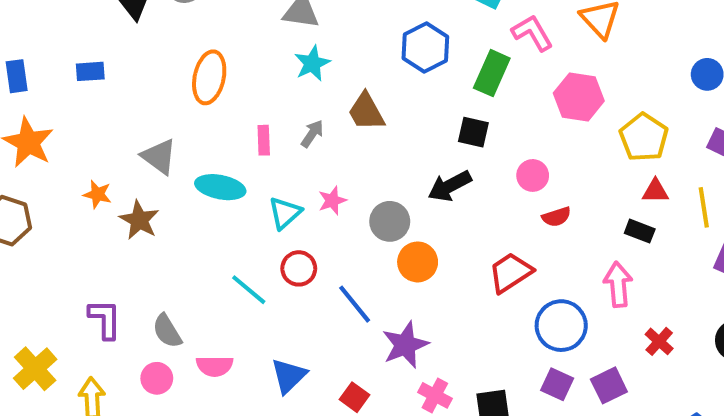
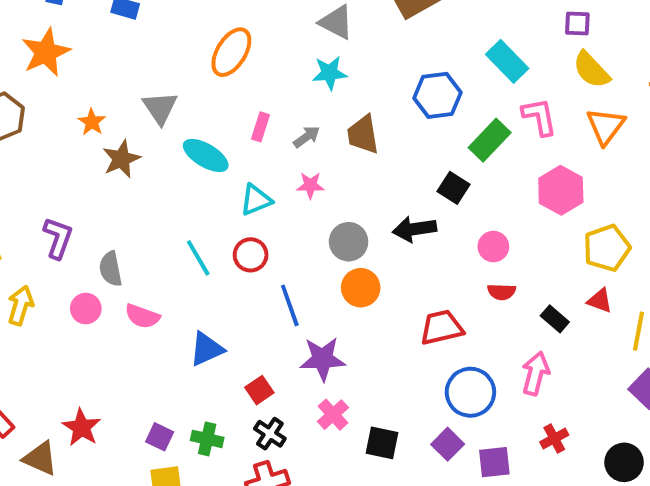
pink star: (332, 200) -> (310, 185), moved
black rectangle: (640, 231) -> (555, 319), moved

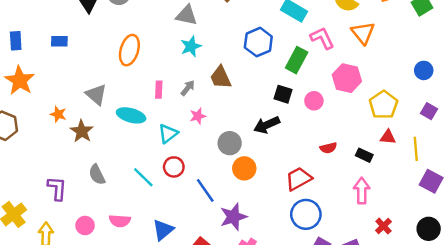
pink circle: (493, 247) -> (314, 101), moved
gray semicircle: (111, 269) -> (97, 175), moved
blue circle: (470, 392) -> (306, 214), moved

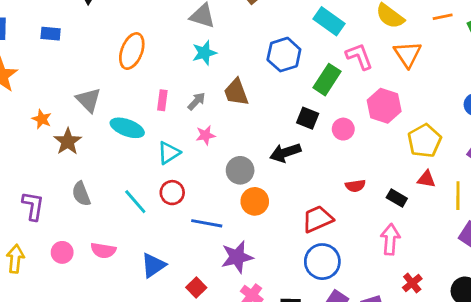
blue line: (205, 190) -> (207, 223), turned -50

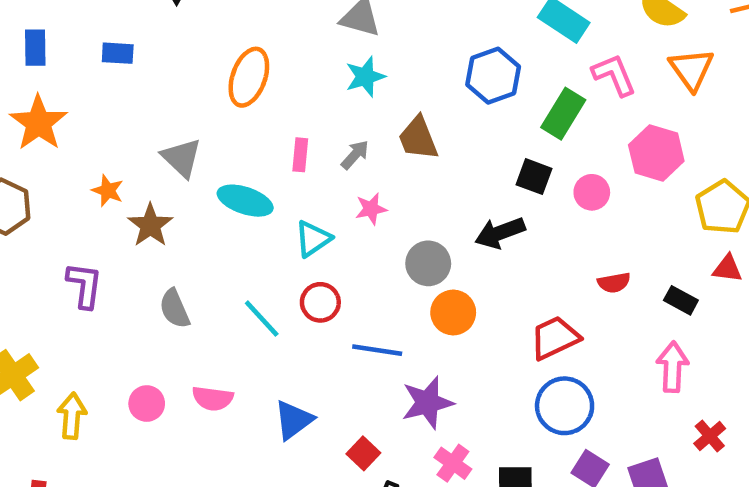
purple L-shape: (33, 206) -> (84, 285), moved

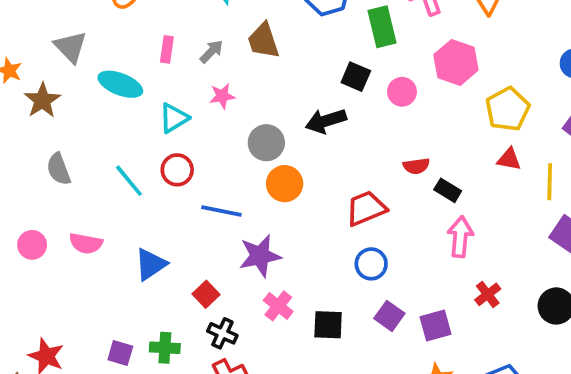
green rectangle: (563, 114) -> (382, 27), turned -48
black rectangle: (681, 300) -> (448, 190), moved
blue circle: (565, 406) -> (371, 264), size x0.7

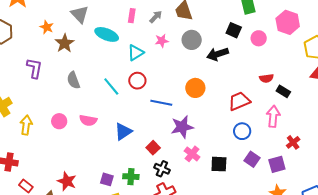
gray circle: (266, 143) -> (192, 40), moved
pink arrow: (460, 237) -> (273, 116), moved
red cross: (488, 294) -> (293, 142), moved

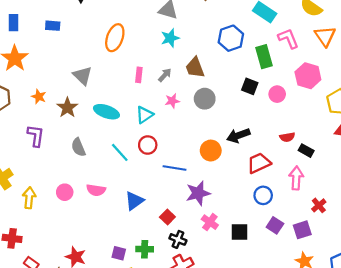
orange star: (47, 27) -> (39, 97), moved
cyan ellipse: (107, 34) -> (106, 112), moved
black arrow: (218, 54) -> (238, 135), moved

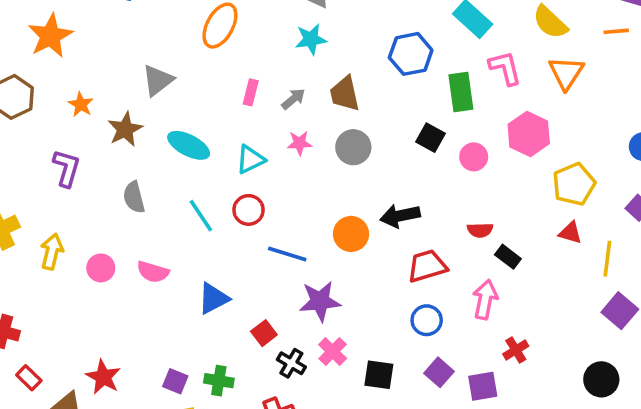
gray triangle: (83, 76) -> (158, 80), turned 30
yellow arrow: (29, 198) -> (52, 252), moved
black cross: (178, 239) -> (291, 363), moved

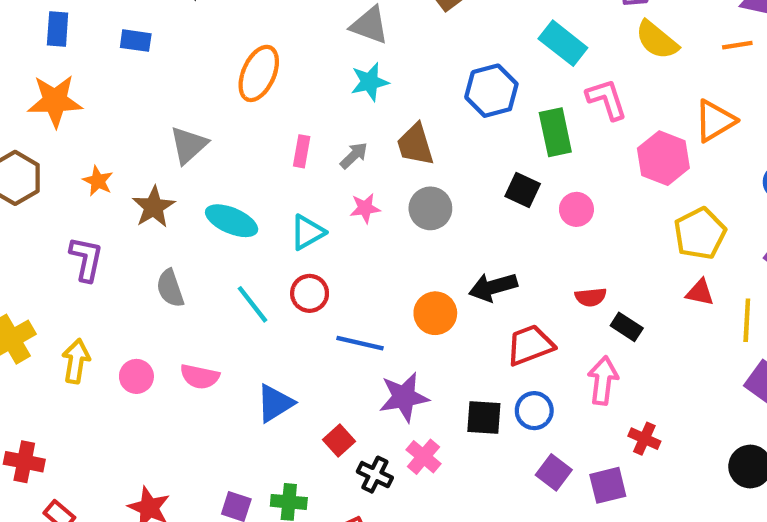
orange star: (50, 36) -> (55, 101), turned 30
orange triangle: (566, 73) -> (715, 121), moved, turned 30
pink hexagon: (529, 134) -> (663, 158), moved
red cross: (516, 350) -> (644, 439), turned -30
black square: (379, 375) -> (484, 417), moved

